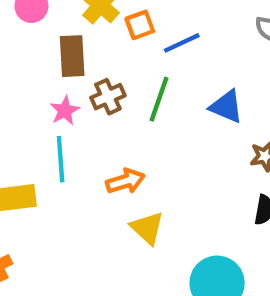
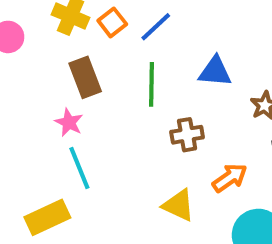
brown rectangle: (72, 56) -> (85, 77), moved
brown cross: (108, 97) -> (187, 135), moved, turned 32
orange arrow: (125, 181) -> (230, 178), moved

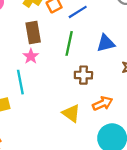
blue triangle: (215, 72) -> (106, 43), turned -30
pink star: (69, 122) -> (31, 56), moved

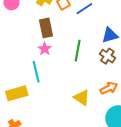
green line: (69, 43) -> (78, 51), moved
brown cross: (83, 75) -> (107, 56), moved, turned 35

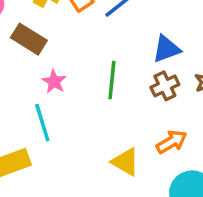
brown rectangle: (46, 28) -> (29, 39), moved, turned -42
brown cross: (107, 56) -> (165, 86), turned 35

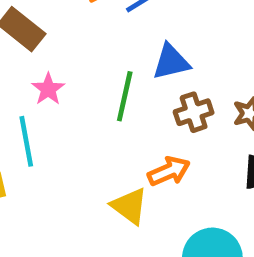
blue triangle: (166, 49) -> (171, 62), moved
orange arrow: (172, 142) -> (169, 171), moved

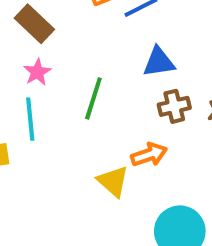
pink star: (48, 89) -> (37, 72), moved
green line: (125, 96) -> (93, 98), moved

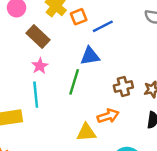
blue triangle: (159, 62) -> (90, 56), moved
yellow triangle: (113, 181) -> (86, 132), turned -45

